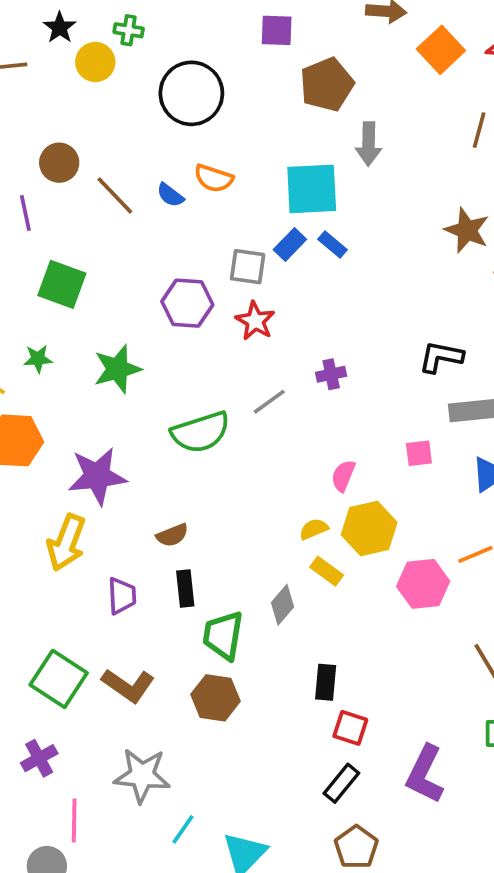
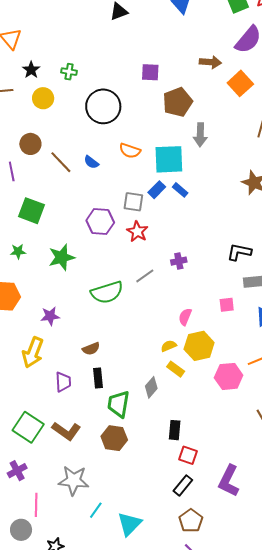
yellow circle: (95, 62) -> (43, 98), moved
orange semicircle: (214, 178) -> (130, 151), moved
purple star: (97, 476) -> (50, 316), size x0.6

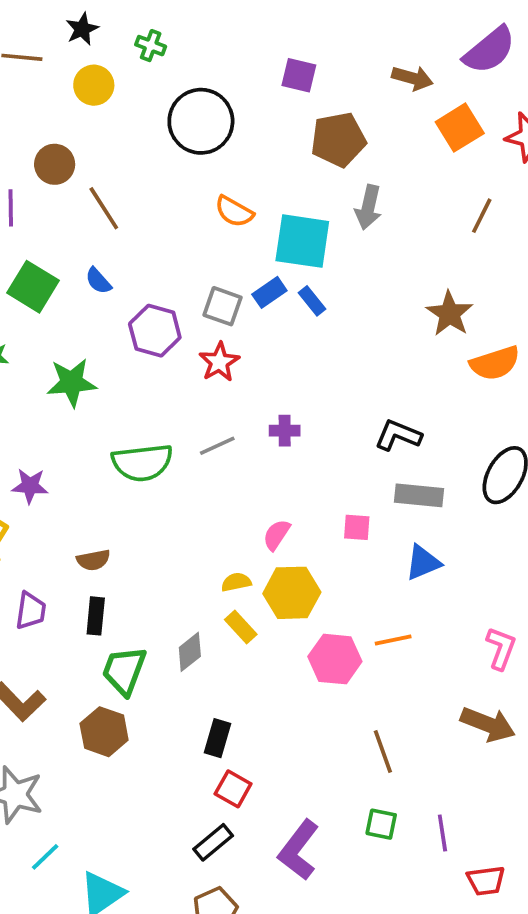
blue semicircle: (91, 162) -> (98, 281), moved

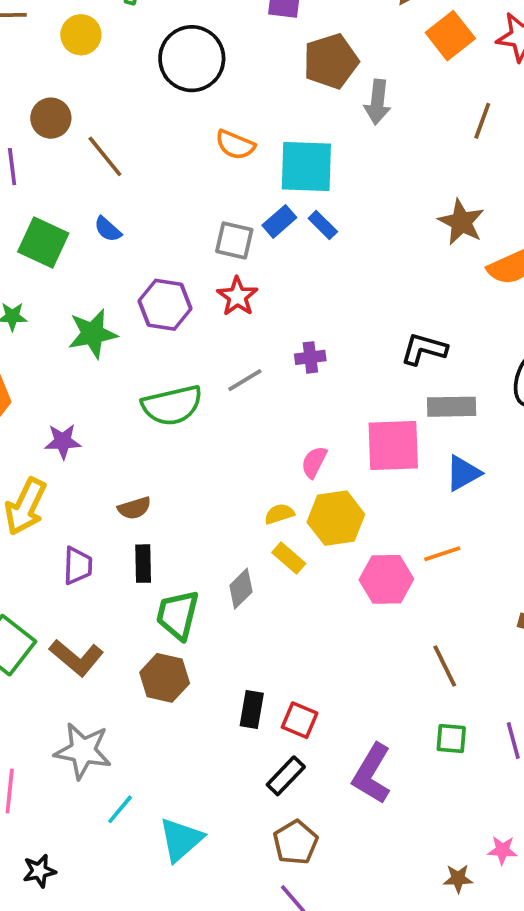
gray arrow: (368, 207) -> (378, 102), moved
purple hexagon: (155, 331) -> (165, 305), moved
pink square: (357, 527) -> (393, 446), size x2.0
black rectangle: (218, 738) -> (252, 709), moved

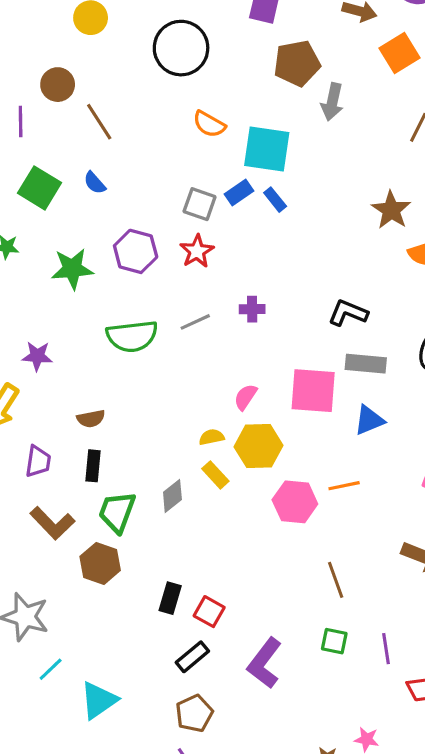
brown L-shape: (77, 658) -> (52, 523), moved

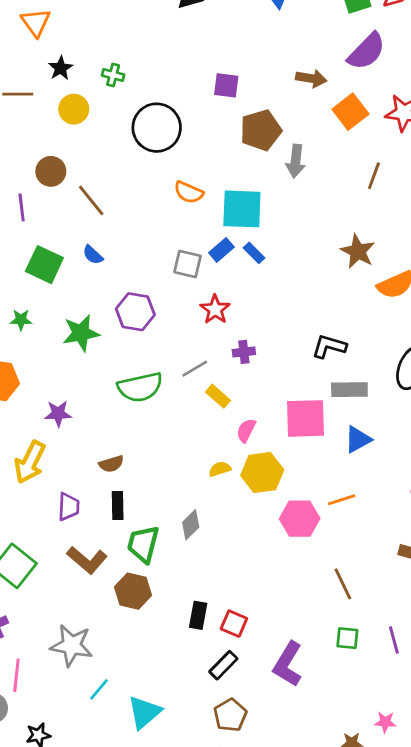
red star: (197, 251) -> (215, 309), moved
yellow rectangle: (215, 475) -> (218, 396), moved

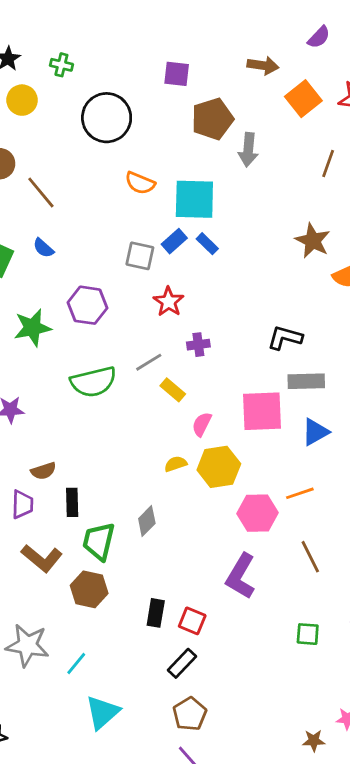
purple semicircle: (367, 51) -> (319, 37), size x0.6
brown semicircle: (111, 464) -> (43, 471), moved
brown line: (343, 584) -> (310, 557), moved
purple L-shape: (288, 664) -> (241, 576), moved
cyan line: (99, 689) -> (76, 663), moved

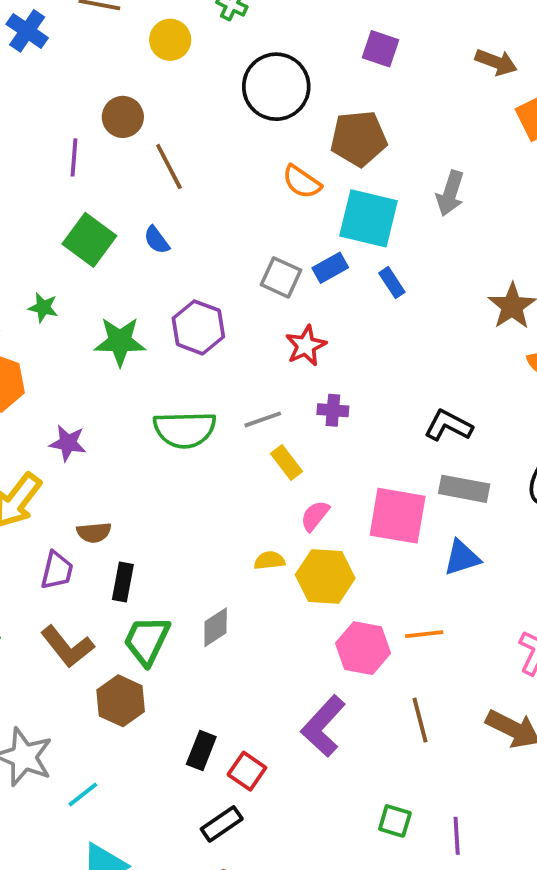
brown pentagon: (212, 119) -> (359, 138), moved
gray arrow: (248, 150) -> (450, 193), moved
blue rectangle: (207, 244) -> (392, 283), moved

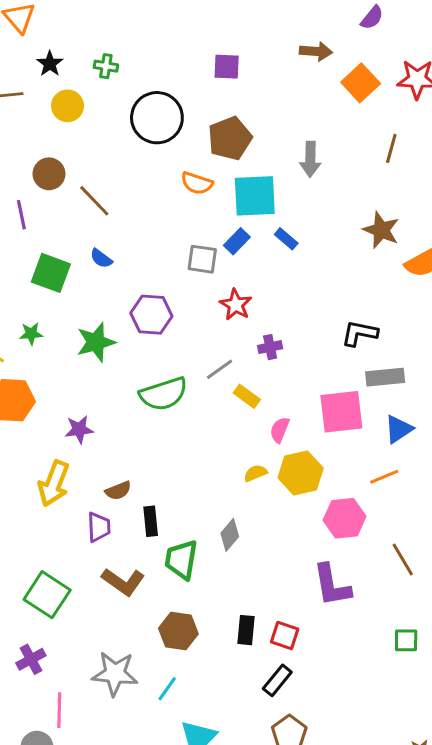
orange line: (424, 634) -> (384, 477), moved
brown hexagon: (121, 701) -> (178, 631), moved
purple L-shape: (323, 726) -> (332, 585), turned -36

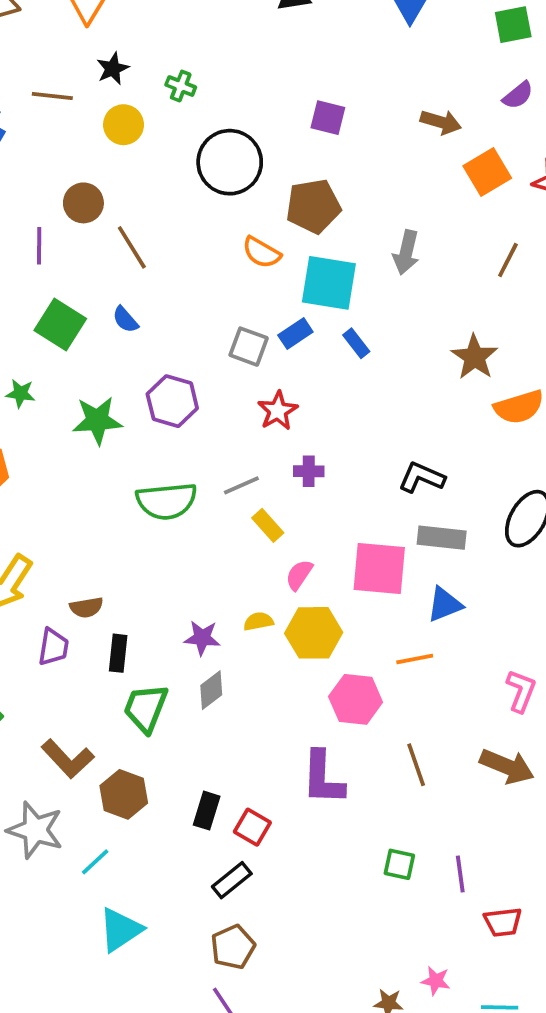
purple star: (79, 429) -> (202, 638), moved
brown L-shape: (123, 582) -> (68, 759), moved

